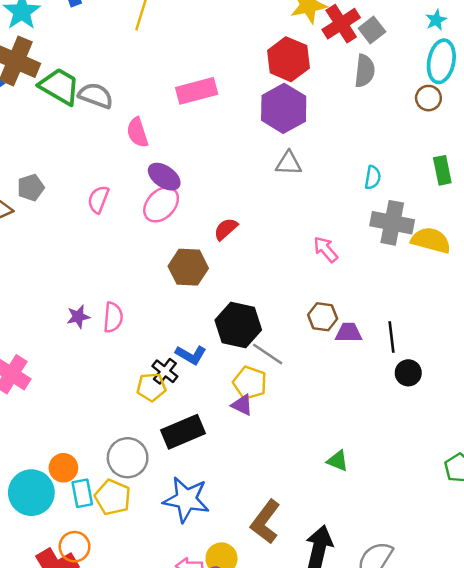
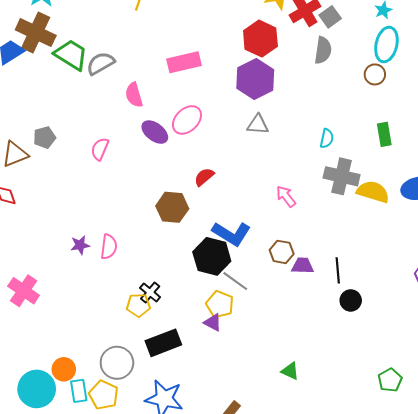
gray semicircle: (96, 96) -> (101, 63), turned -52
pink ellipse: (161, 204) -> (187, 120), moved
blue L-shape: (191, 355) -> (231, 234), moved, size x1.5

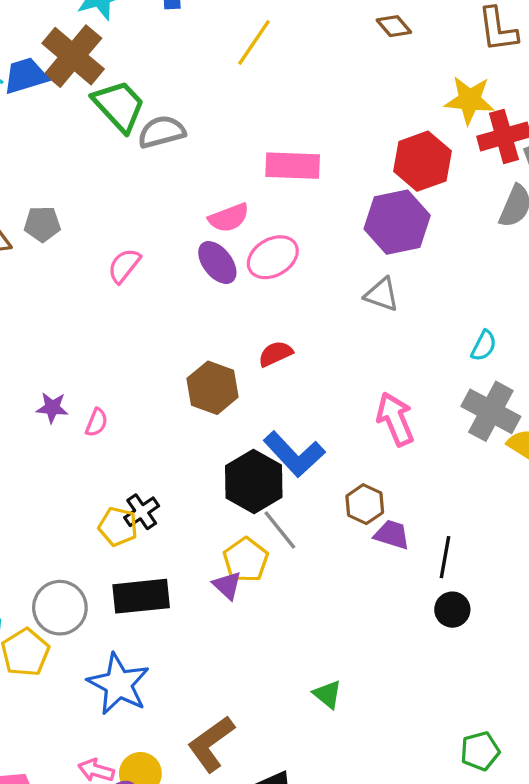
pink semicircle: (134, 95) -> (229, 218), moved, turned -110
pink arrow: (286, 196) -> (395, 419), size x1.4
pink semicircle: (109, 247) -> (97, 422), size x0.7

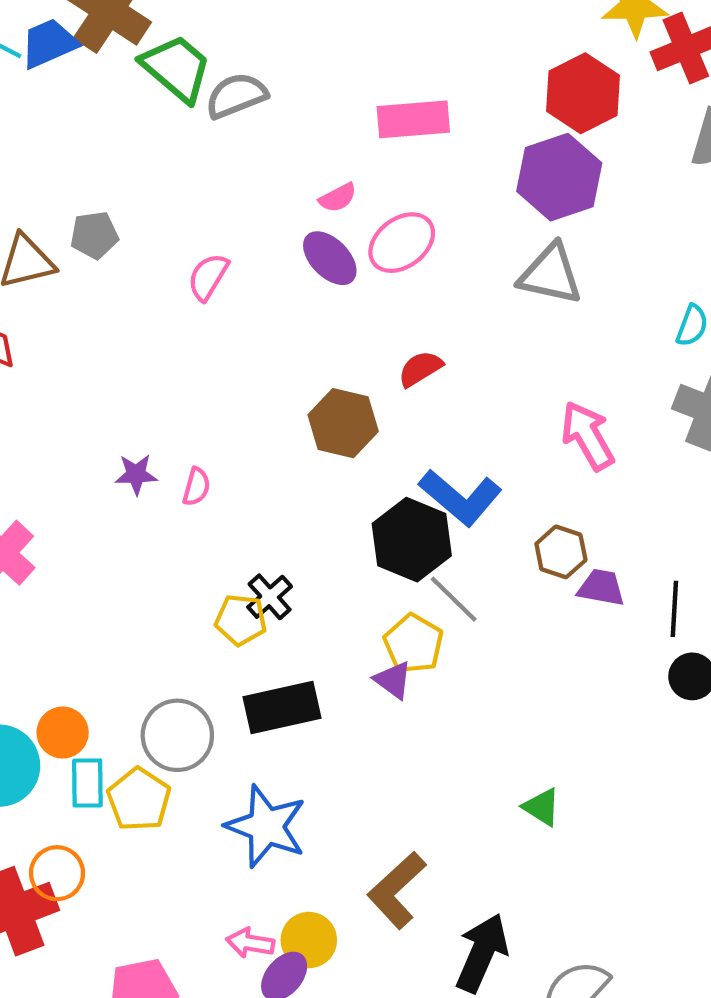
pink semicircle: (229, 218) -> (338, 198), size x0.7
gray triangle: (382, 294) -> (550, 274), size x1.4

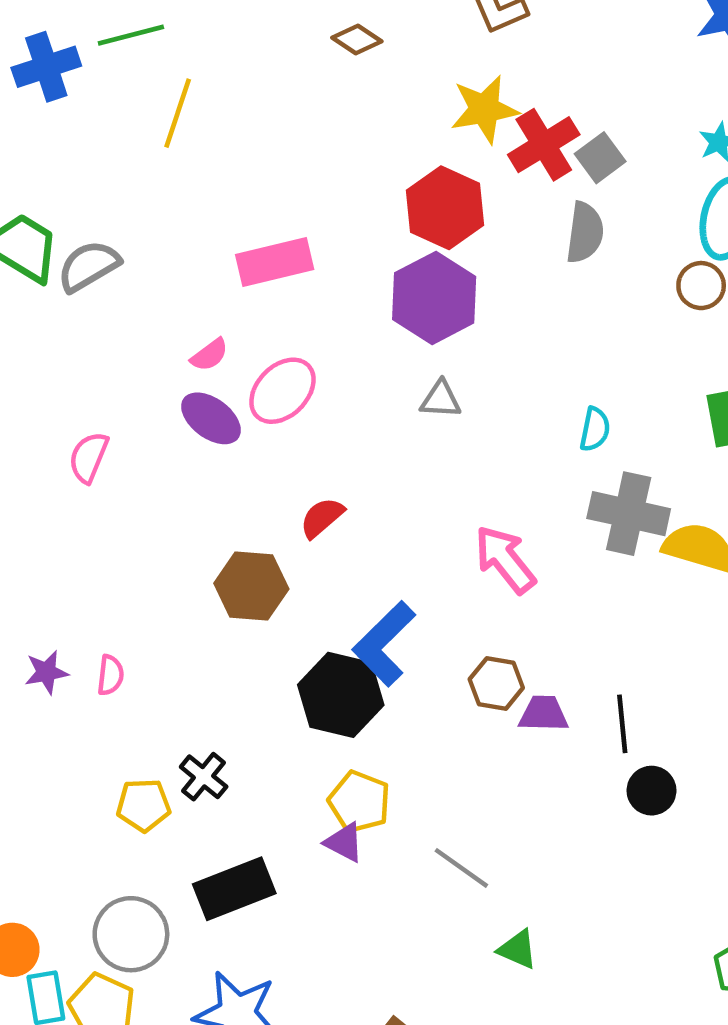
gray triangle: (550, 274) -> (441, 400), size x0.6
blue L-shape: (460, 497) -> (384, 644), turned 104
gray line: (454, 599) -> (461, 868), moved
yellow pentagon: (241, 620) -> (144, 805), moved

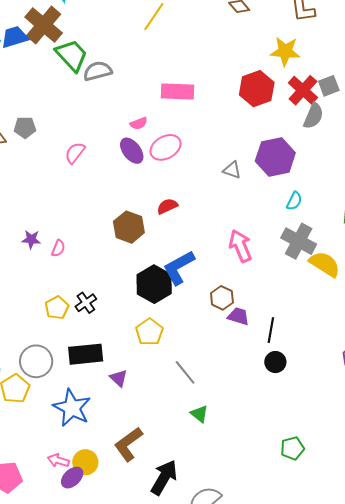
red cross: (544, 145) -> (303, 90), moved, turned -32
purple hexagon: (434, 298) -> (275, 157), moved
yellow pentagon: (144, 805) -> (57, 308), turned 30
purple triangle: (344, 842) -> (119, 378), moved

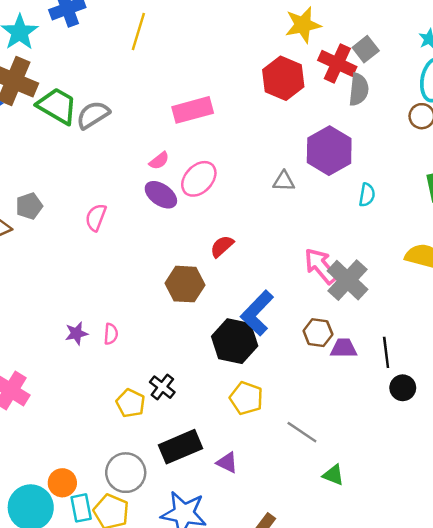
gray cross: (299, 241) -> (348, 280), moved, turned 32

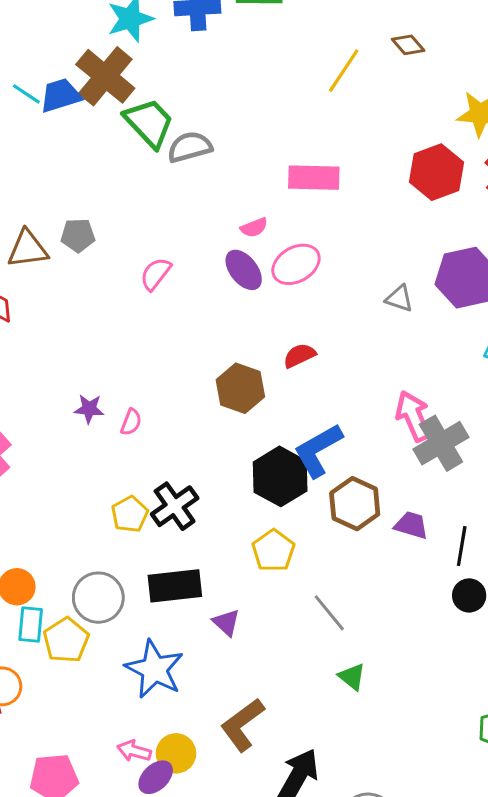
yellow line: (138, 32) -> (344, 71), moved
brown hexagon: (318, 333) -> (355, 504), moved, size x1.4
black cross: (162, 387) -> (175, 506), size x1.4

